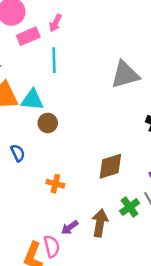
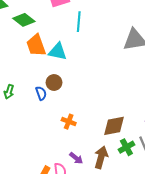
brown circle: (48, 123) -> (54, 83), moved
brown diamond: (110, 166) -> (114, 126), moved
purple arrow: (70, 227) -> (76, 158), turned -112

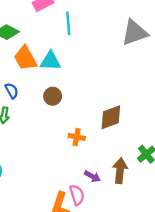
blue semicircle: (41, 93) -> (12, 91), moved
brown diamond: (114, 126) -> (111, 117), moved

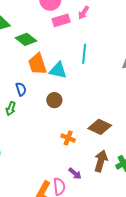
cyan line: (68, 23) -> (84, 54), moved
brown diamond: (111, 117) -> (100, 127), turned 35
brown arrow: (120, 171) -> (101, 161), moved

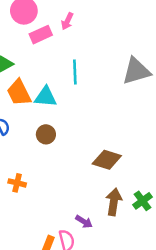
orange cross: (68, 138) -> (17, 183), moved

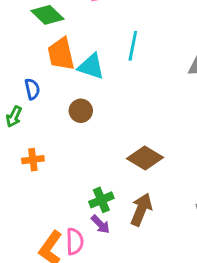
orange cross: (17, 183) -> (33, 160), turned -35
green cross: (143, 201) -> (101, 200), moved

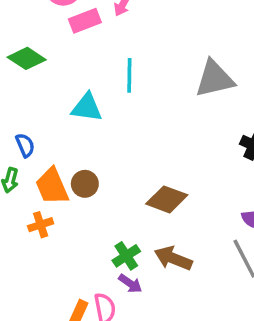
orange trapezoid: (61, 54) -> (52, 186), moved
brown circle: (81, 111) -> (85, 184), moved
brown arrow: (141, 210) -> (173, 258), turned -80

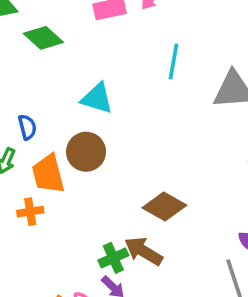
cyan line: (129, 75) -> (174, 61), moved
brown circle: (85, 184) -> (86, 152), moved, size x1.4
brown arrow: (173, 258) -> (144, 251), moved

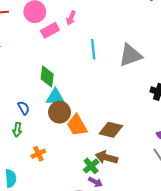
green diamond: (43, 38) -> (47, 76), moved, turned 70
cyan triangle: (97, 98) -> (55, 97), moved
orange trapezoid: (48, 174) -> (77, 125), moved

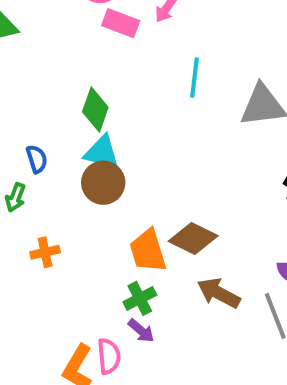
pink rectangle: (50, 30) -> (121, 23), turned 36
orange trapezoid: (77, 125) -> (148, 251), moved
brown arrow: (107, 157) -> (219, 293), moved

